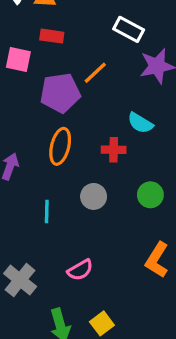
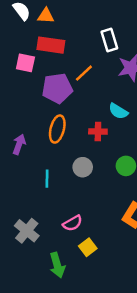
white rectangle: (129, 29) -> (109, 40), turned 45
red rectangle: (52, 36) -> (51, 45), size x1.5
yellow square: (102, 323) -> (88, 247), moved

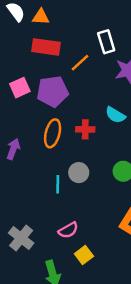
pink square: (25, 63) -> (20, 88), moved, turned -36
orange line: (84, 73) -> (80, 63), moved
red cross: (98, 132) -> (85, 129), moved
cyan line: (47, 179) -> (58, 184), moved

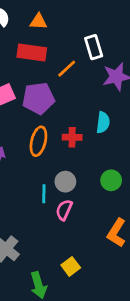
orange triangle: (41, 17) -> (38, 22), moved
cyan semicircle: (115, 115) -> (103, 122), turned -114
pink semicircle: (68, 230) -> (64, 210), moved, turned 144

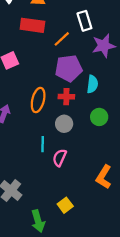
purple pentagon: (38, 98) -> (69, 68), moved
green circle: (111, 180) -> (99, 117), moved
gray circle: (65, 182) -> (64, 124), moved

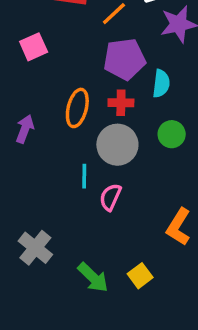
gray circle: (64, 124) -> (117, 145), size x1.5
yellow square: (65, 205) -> (140, 276), moved
green arrow: (38, 221) -> (93, 277), moved, turned -30

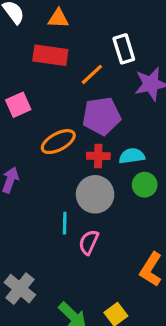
cyan semicircle: (161, 84) -> (132, 156), moved, turned -105
orange ellipse: (77, 108) -> (58, 142), moved, turned 48

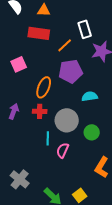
orange ellipse: (58, 142) -> (44, 87), turned -40
red cross: (98, 156) -> (40, 111), moved
green circle: (145, 185) -> (92, 132), moved

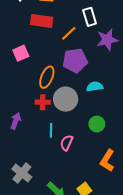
purple arrow: (14, 111) -> (16, 121), moved
gray circle: (67, 120) -> (66, 99), moved

